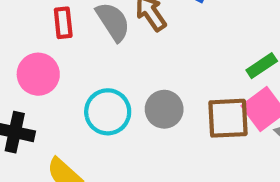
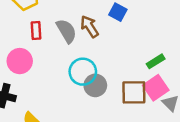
cyan circle: (108, 112) -> (83, 72), moved

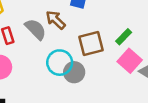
brown square: (134, 92) -> (91, 44), moved

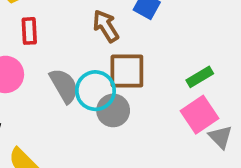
gray semicircle: (36, 29) -> (64, 86), moved
brown square: (91, 44) -> (127, 71), moved

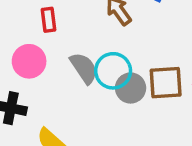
brown square: (127, 71) -> (166, 83), moved

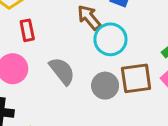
cyan circle: (113, 71) -> (110, 39), moved

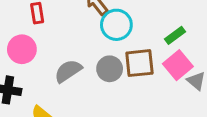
gray semicircle: (62, 71) -> (68, 71), moved, turned -88

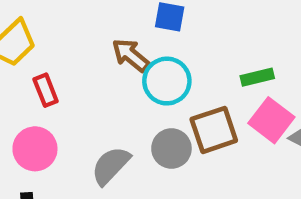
green rectangle: (175, 35) -> (257, 77), turned 36

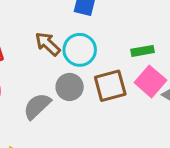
brown arrow: (131, 55) -> (48, 44), moved
gray circle: (171, 148) -> (70, 87), moved

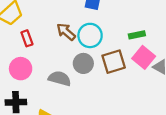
gray semicircle: (37, 106) -> (60, 78), turned 60

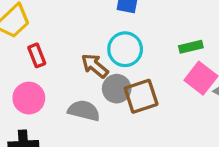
brown arrow: (66, 32) -> (95, 66), moved
brown square: (114, 62) -> (141, 96), moved

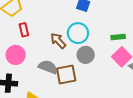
gray circle: (117, 89) -> (86, 55), moved
brown square: (141, 96) -> (66, 74), moved

